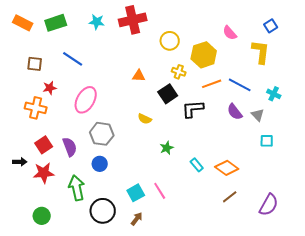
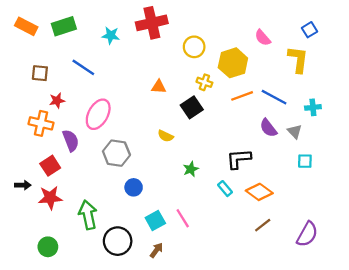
cyan star: (97, 22) -> (111, 35), moved
cyan cross: (274, 94) -> (313, 107), turned -32
black L-shape: (193, 109) -> (239, 159), moved
purple semicircle: (70, 147) -> (71, 141), moved
blue circle: (100, 164) -> (134, 187), moved

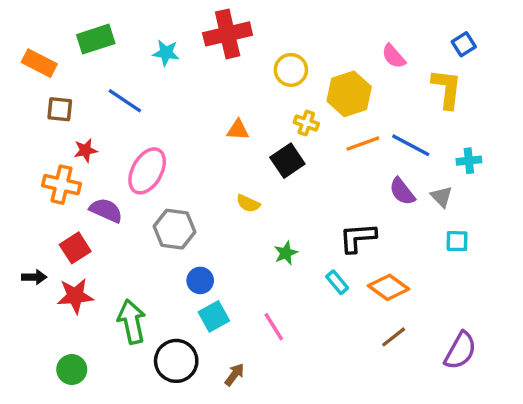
orange rectangle: (26, 26) -> (39, 63), moved
purple semicircle: (71, 141) -> (106, 210), turned -45
cyan square: (155, 221) -> (214, 316), moved

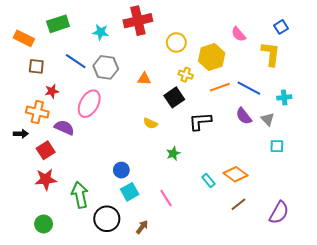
gray hexagon: (174, 229) -> (106, 67), moved
black L-shape: (358, 238) -> (200, 121), moved
black arrow: (34, 277) -> (21, 134), moved
cyan rectangle: (337, 282) -> (208, 180), moved

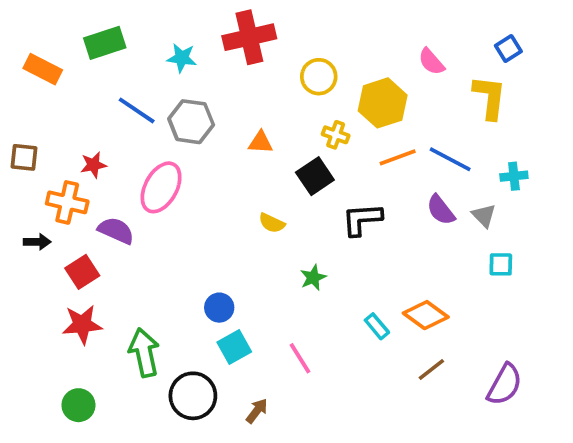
brown square: (36, 66) -> (24, 157), moved

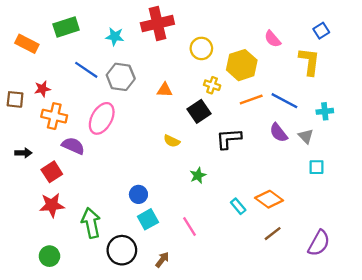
red star: (93, 165) -> (42, 89), moved
orange cross: (67, 202) -> (54, 116), moved

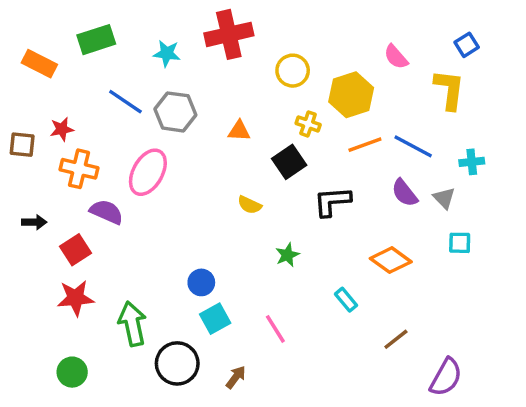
orange diamond: (269, 199) -> (391, 260), moved
purple semicircle: (319, 243) -> (446, 377), moved

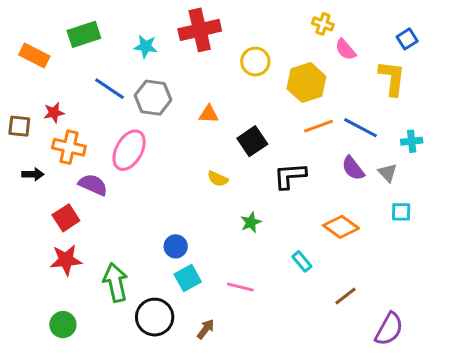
yellow cross: (308, 124) -> (323, 24), moved
black arrow: (34, 222) -> (33, 174), moved
pink line: (275, 329) -> (240, 287), turned -44

